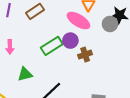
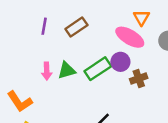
green triangle: (25, 74) -> (67, 70), moved

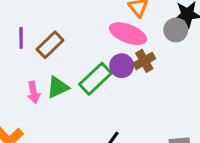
brown rectangle: (76, 27) -> (50, 45), moved
brown cross: (139, 78) -> (144, 61), moved

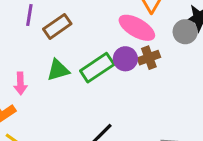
pink arrow: (33, 92) -> (20, 83), moved

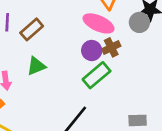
green rectangle: (97, 68) -> (97, 75), moved

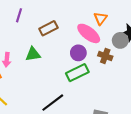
brown rectangle: (32, 29) -> (48, 28), moved
brown cross: (111, 47) -> (105, 56), moved, turned 32

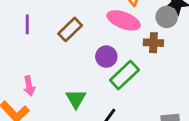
purple circle: (78, 53) -> (106, 57), moved
green triangle: (33, 54) -> (76, 99), moved, turned -35

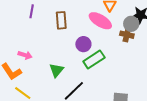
brown rectangle: (70, 29) -> (61, 20), turned -60
brown cross: (153, 43) -> (127, 35), moved
pink arrow: (29, 86) -> (25, 55), turned -72

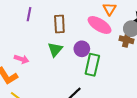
green rectangle: (94, 60) -> (92, 65), turned -45
green triangle: (57, 70) -> (55, 50), moved

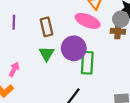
purple circle: (82, 49) -> (74, 48), size x1.5
pink arrow: (22, 59) -> (14, 69), turned -72

